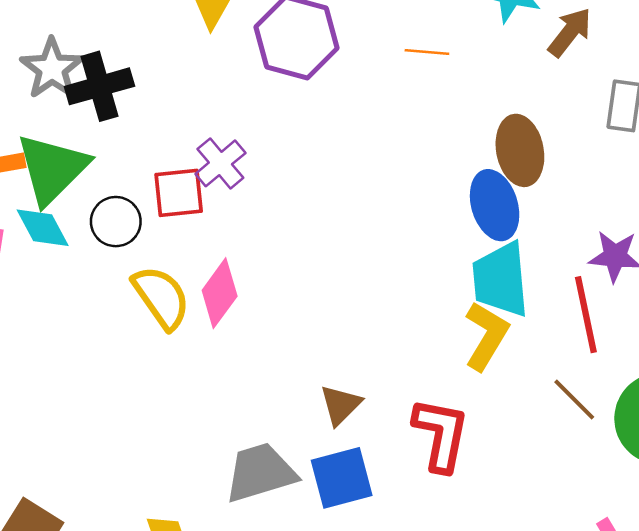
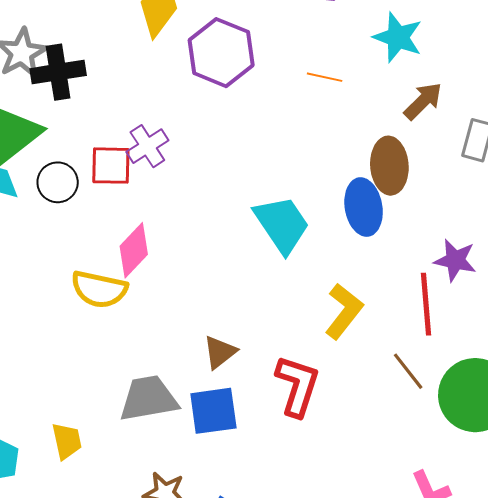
brown arrow: (570, 32) -> (423, 101), moved
cyan trapezoid: (501, 280) -> (282, 224), moved, turned 144
yellow semicircle: (161, 297) -> (99, 289), moved, turned 130

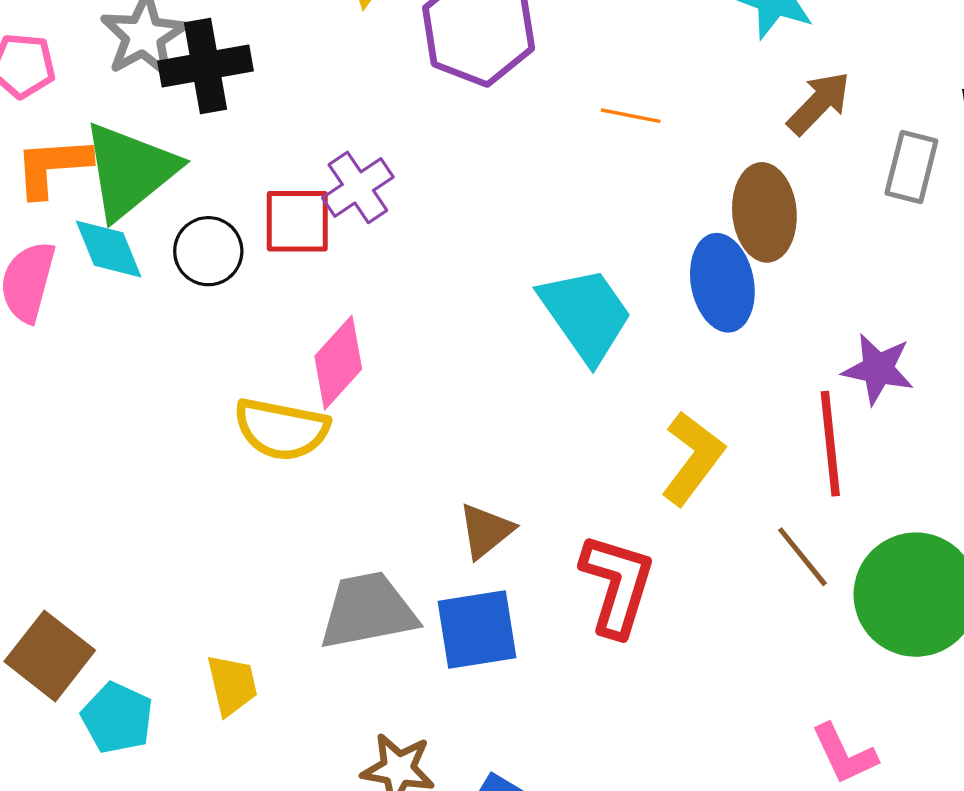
orange line: (325, 77) -> (631, 116), moved

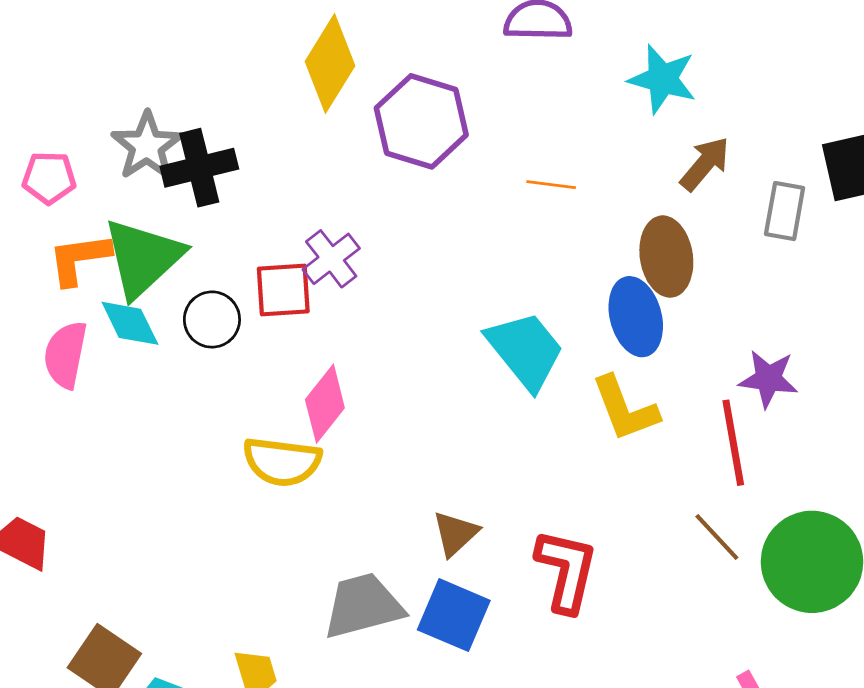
yellow L-shape: (693, 458) -> (625, 409), moved, turned 126
blue square: (477, 630) -> (454, 615), turned 36

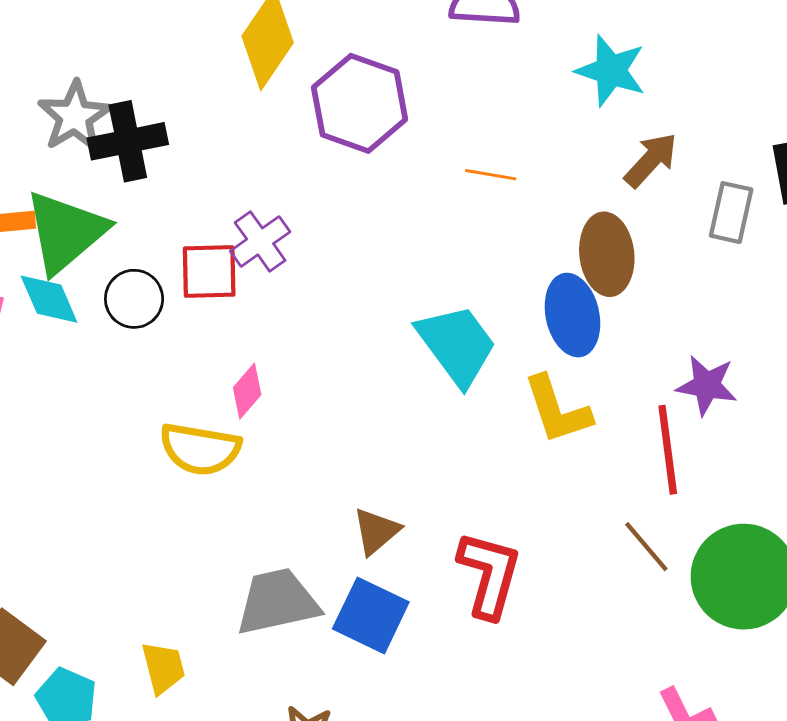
pink diamond: (325, 404) -> (247, 391), size x0.7

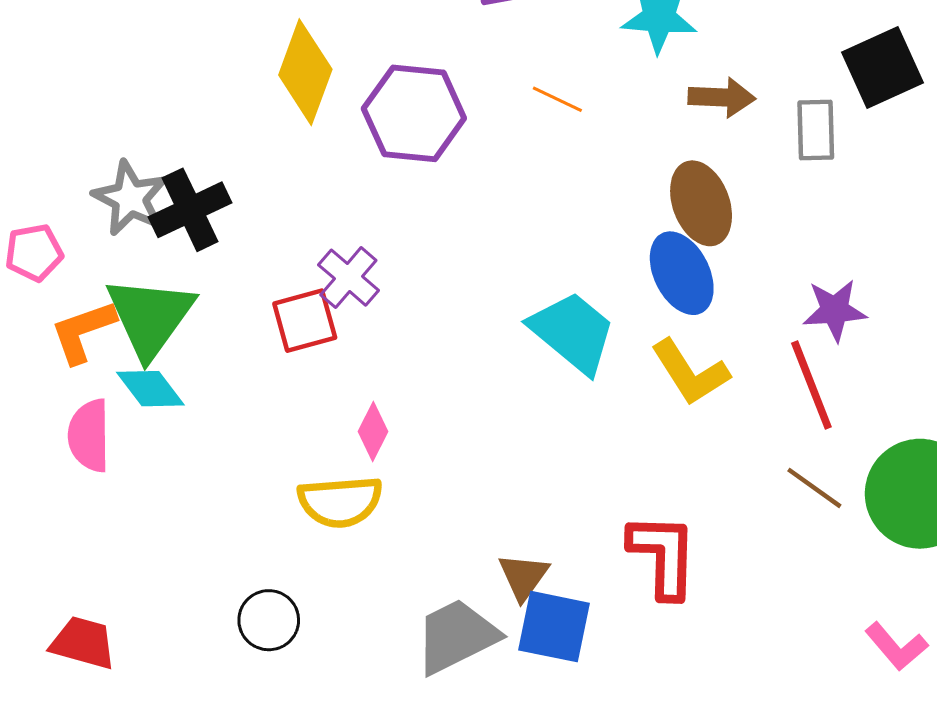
brown arrow: (651, 160) -> (722, 97), turned 64
orange line: (491, 175) -> (557, 99), moved, turned 30
black circle: (134, 299) -> (269, 620), moved
brown triangle: (376, 531) -> (524, 577), moved

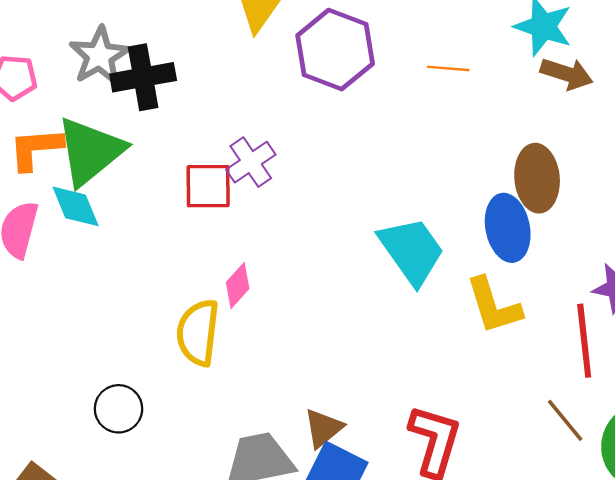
brown arrow: (722, 97) -> (567, 74), moved
orange line: (557, 99) -> (448, 68), turned -36
yellow semicircle: (340, 502) -> (198, 333), turned 86

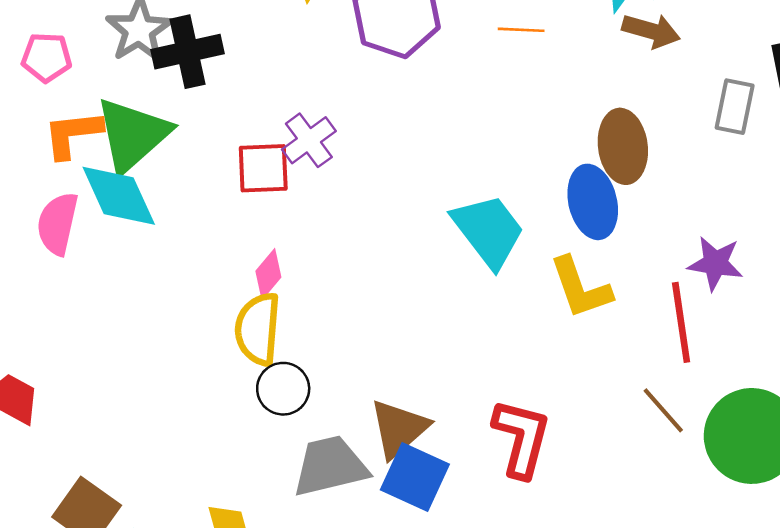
cyan diamond: (76, 206) -> (119, 196), size x1.4
pink diamond: (238, 285) -> (268, 274), moved
black circle: (119, 409) -> (283, 389), moved
brown triangle: (323, 428) -> (399, 429), size x1.4

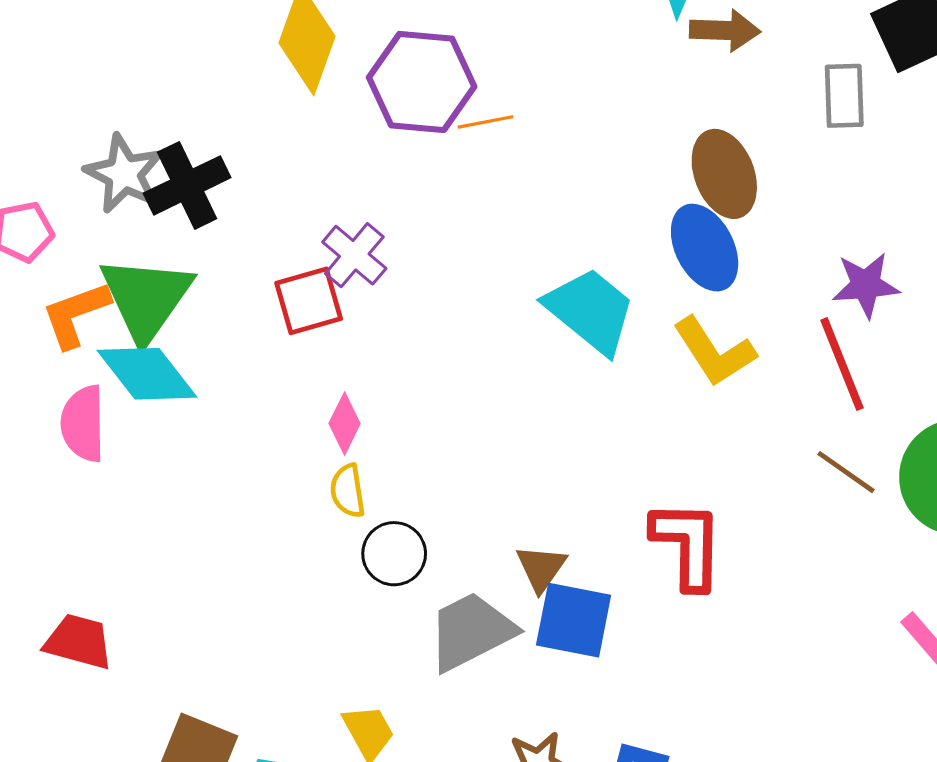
orange line: (521, 30) -> (485, 122), moved
yellow semicircle: (258, 329) -> (348, 491), size x0.6
brown triangle: (399, 429) -> (541, 568), size x0.7

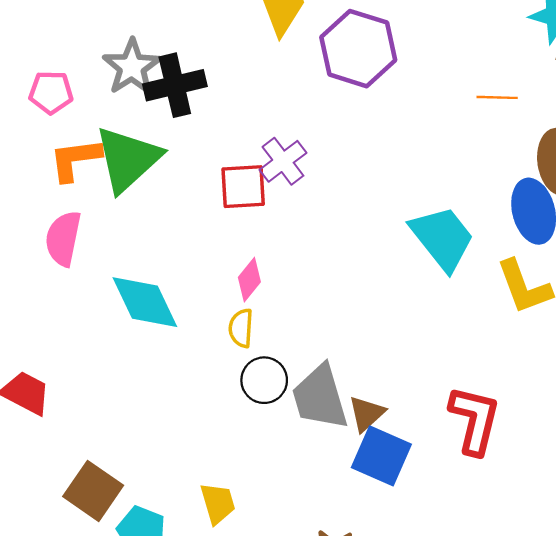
orange line: (485, 122) -> (497, 97), moved
cyan diamond: (147, 374) -> (145, 302), moved
gray trapezoid: (471, 631) -> (320, 397), moved, turned -92

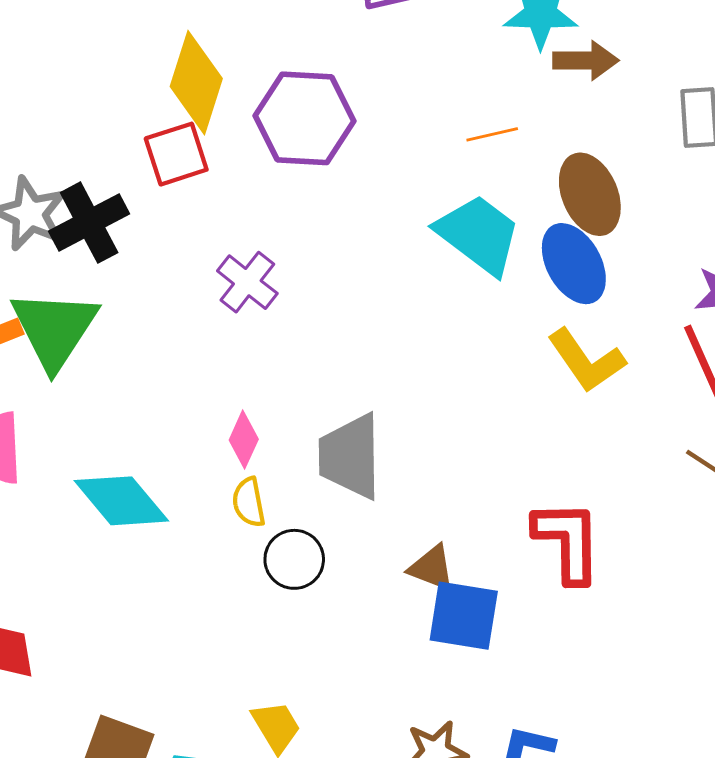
red square: (243, 187) -> (176, 154), moved
cyan trapezoid: (442, 238) -> (479, 234), moved
gray trapezoid: (320, 397) -> (350, 456), moved, turned 30
brown triangle: (367, 414) -> (432, 568), turned -42

